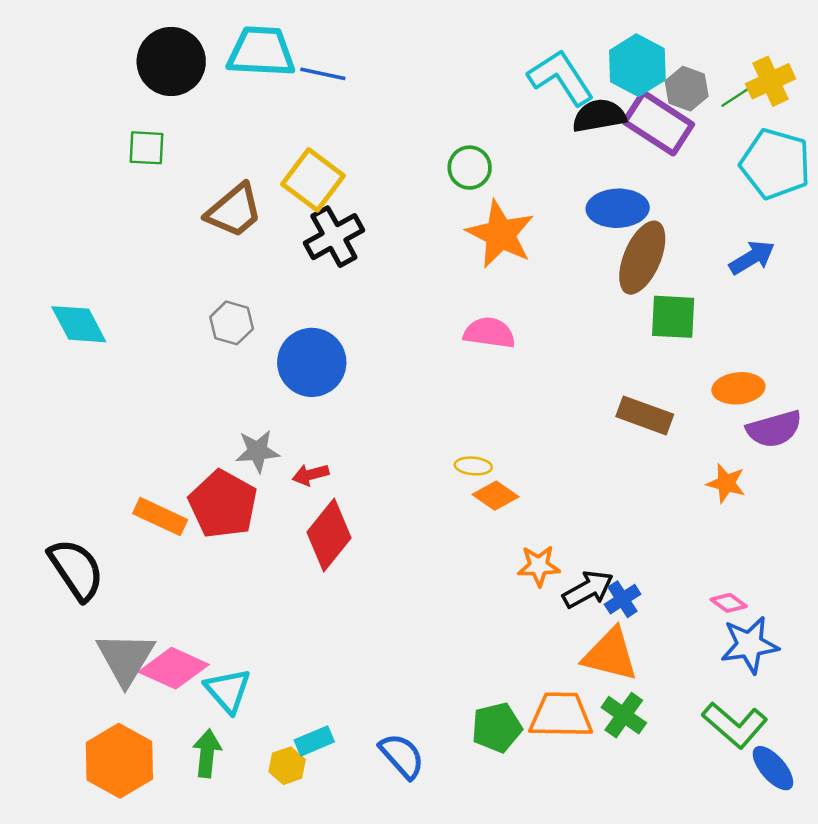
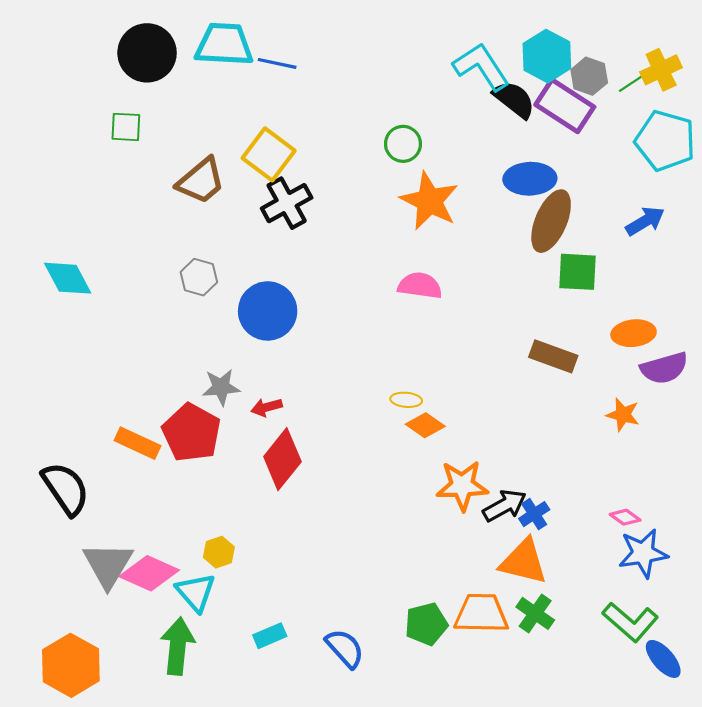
black semicircle: (599, 116) -> (514, 99), turned 48
orange star: (539, 566) -> (462, 485), size x1.4
green arrow: (207, 753) -> (178, 646), size x1.4
orange hexagon: (119, 761) -> (71, 665), moved
yellow hexagon: (287, 766) -> (219, 552), moved

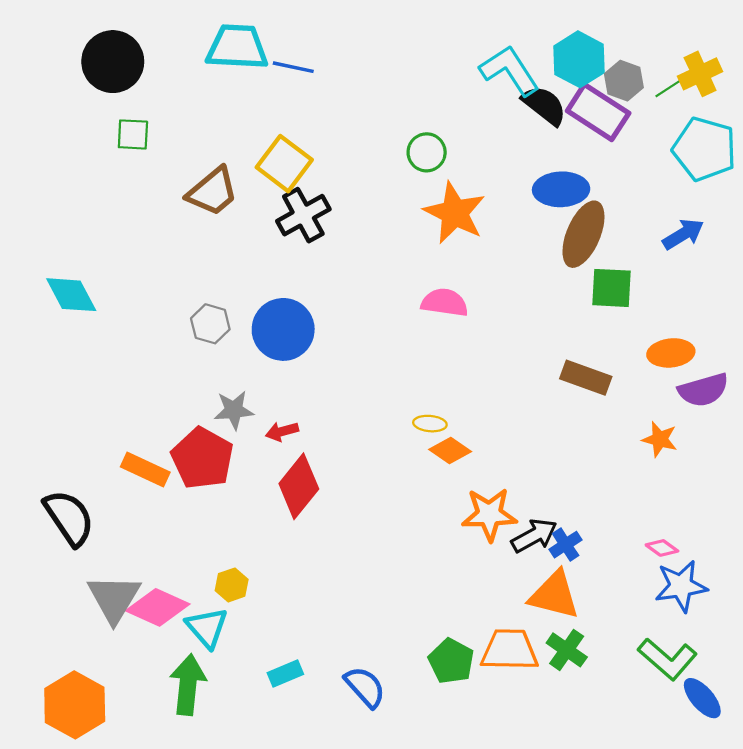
black circle: (147, 53) -> (113, 62), moved
gray hexagon: (199, 277) -> (210, 324), moved
green pentagon: (426, 624) -> (451, 661), turned -30

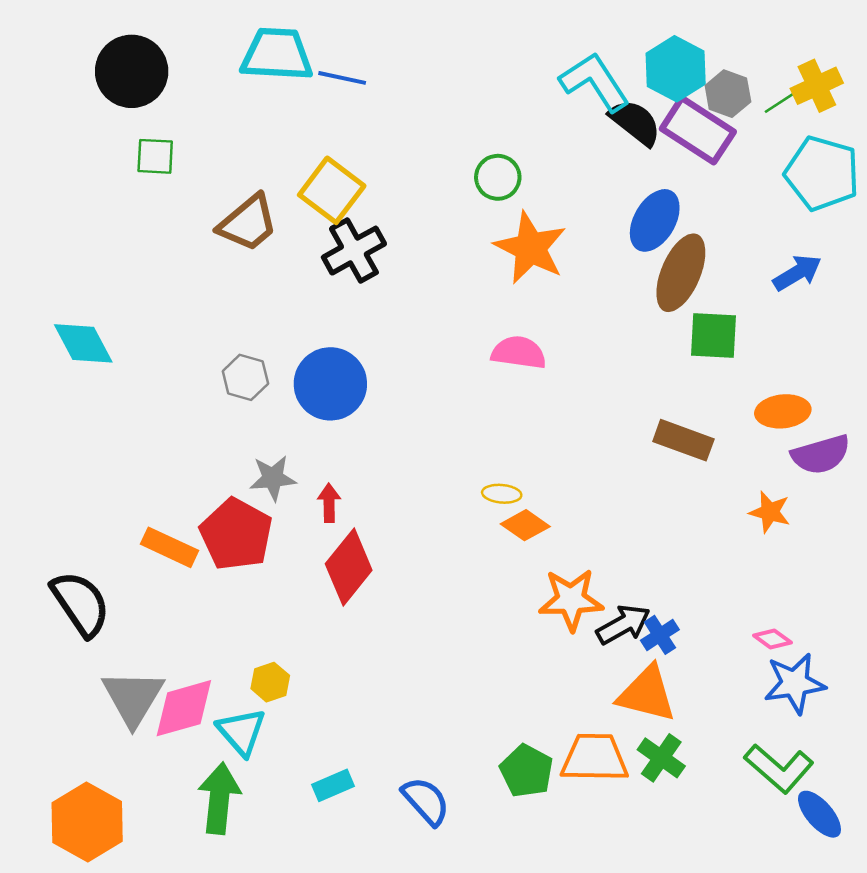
blue ellipse: (561, 189) -> (655, 220), turned -58
red arrow: (282, 431) -> (329, 503), turned 104
pink diamond: (158, 607) -> (184, 708), turned -40

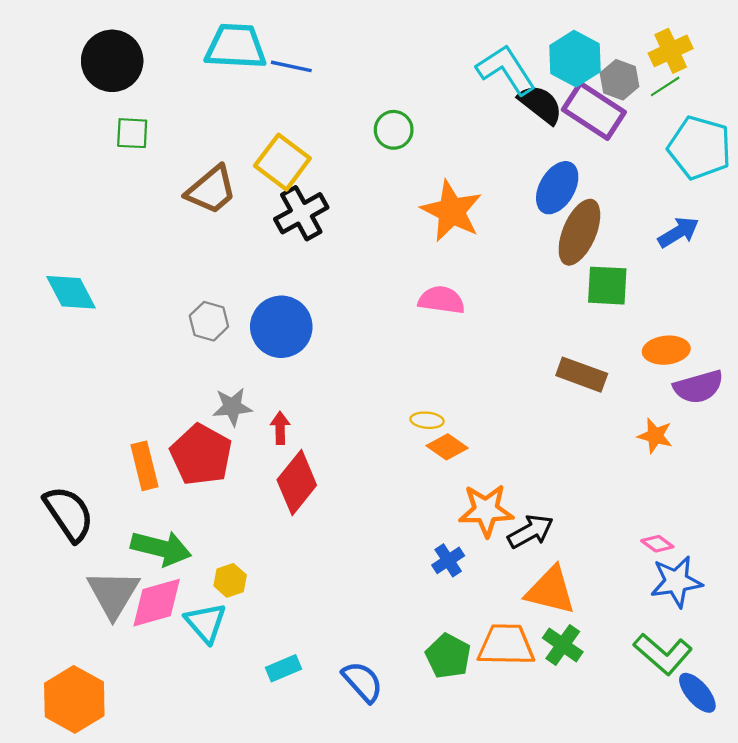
yellow cross: (817, 86) -> (671, 51), moved
green circle: (498, 177) -> (394, 130), moved
orange rectangle: (170, 547) -> (144, 466), turned 51
blue cross: (660, 635) -> (448, 560), moved
green arrow: (219, 798) -> (161, 548), moved, turned 98

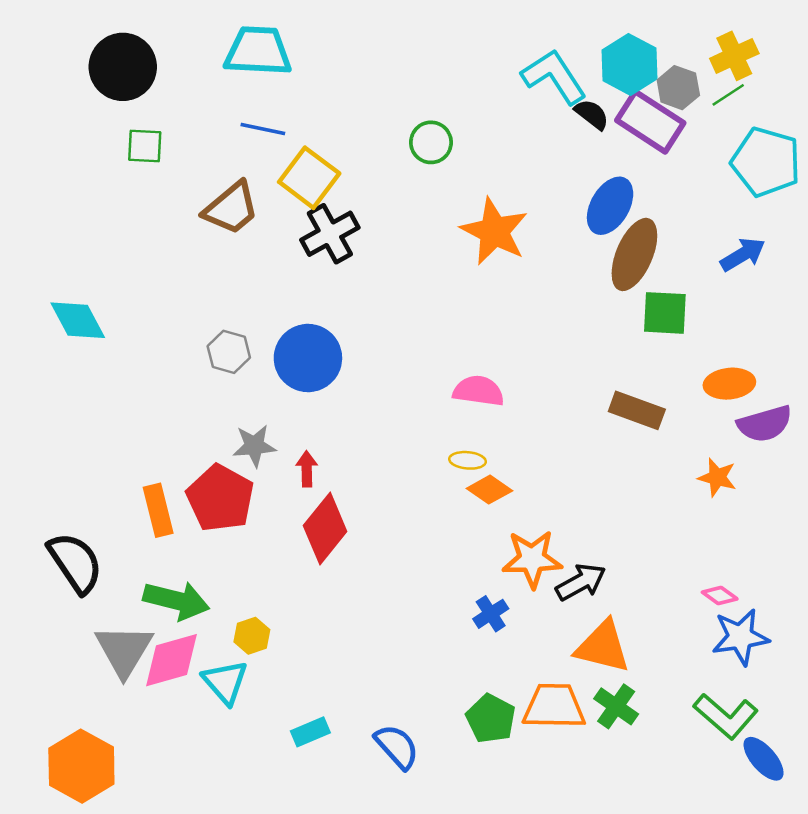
blue line: (291, 66) -> (263, 129), moved
black semicircle: (541, 104) -> (592, 114), size x0.7
pink semicircle: (441, 300) -> (478, 391), moved

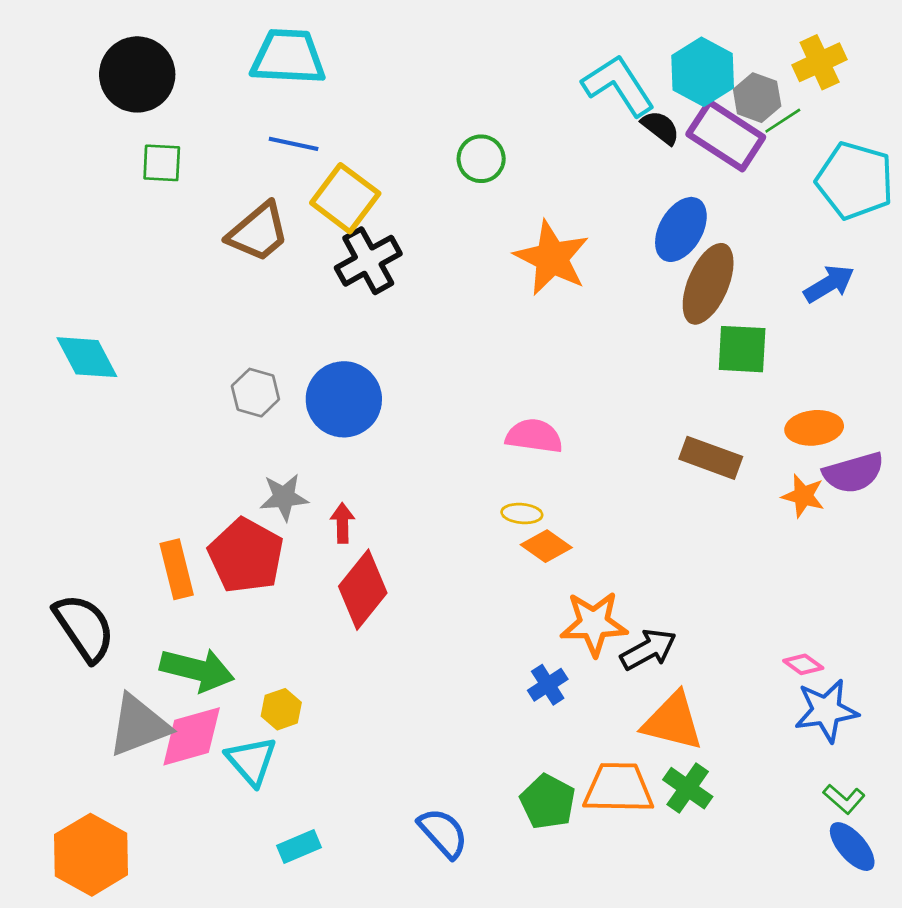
green line: (728, 95) -> (783, 121), moved
orange star: (717, 477) -> (803, 496), moved
gray triangle: (124, 650) -> (139, 726), turned 38
green L-shape: (726, 716) -> (844, 799), moved, size x0.6
cyan rectangle: (310, 732) -> (299, 847), moved

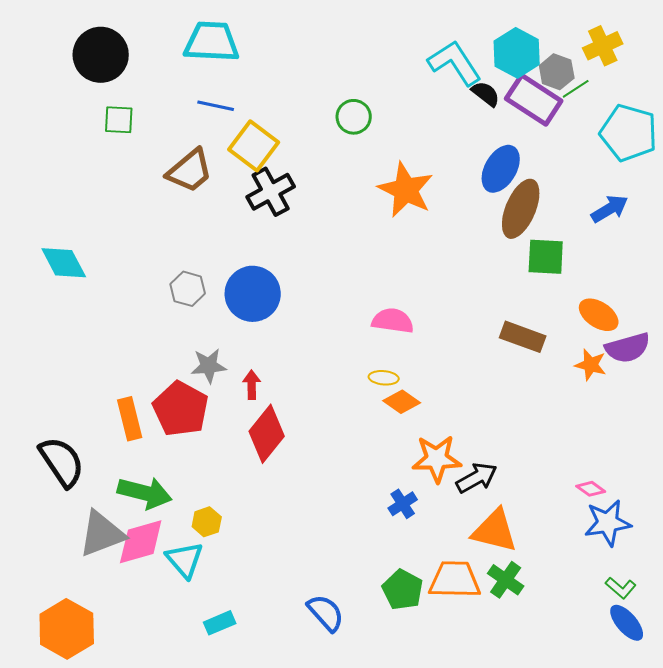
orange ellipse: (814, 428) -> (599, 315), turned 39

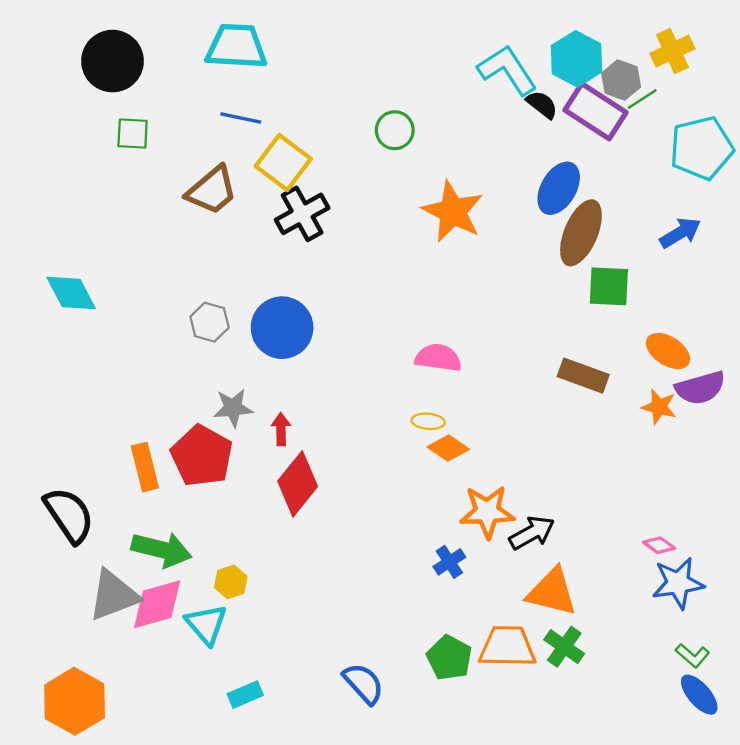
cyan pentagon: (629, 133) -> (701, 148), turned -30

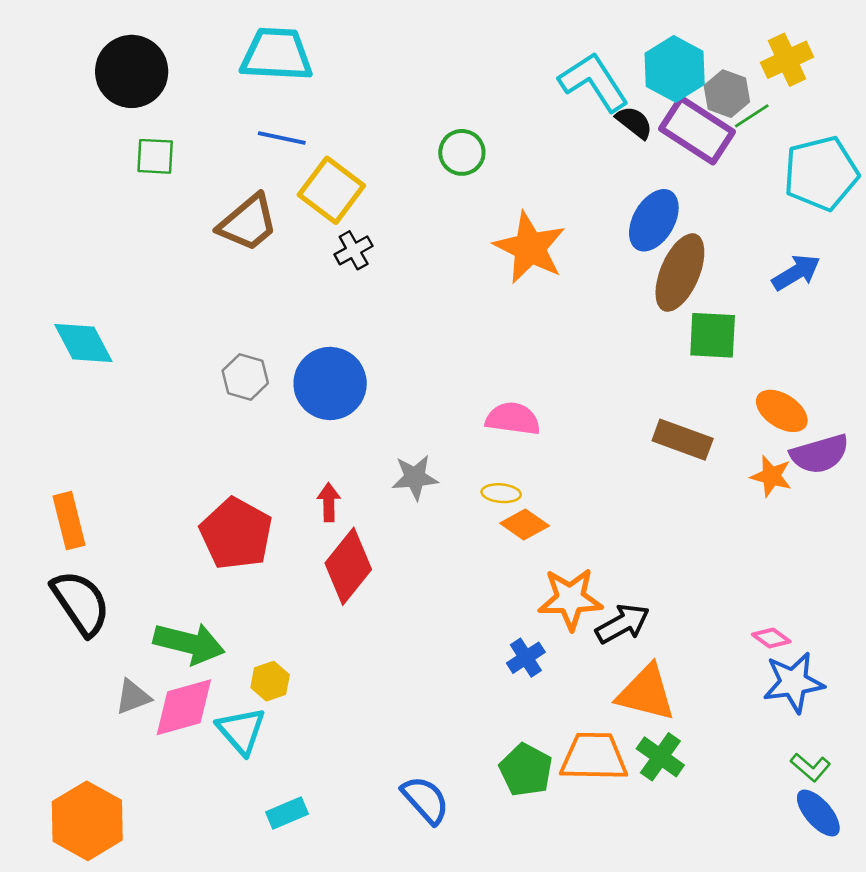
black cross: (302, 214) -> (354, 250), size x0.6
gray star: (233, 408) -> (415, 477), moved
orange rectangle: (145, 467) -> (69, 521), moved
gray triangle: (114, 595) -> (133, 697), size x0.6

